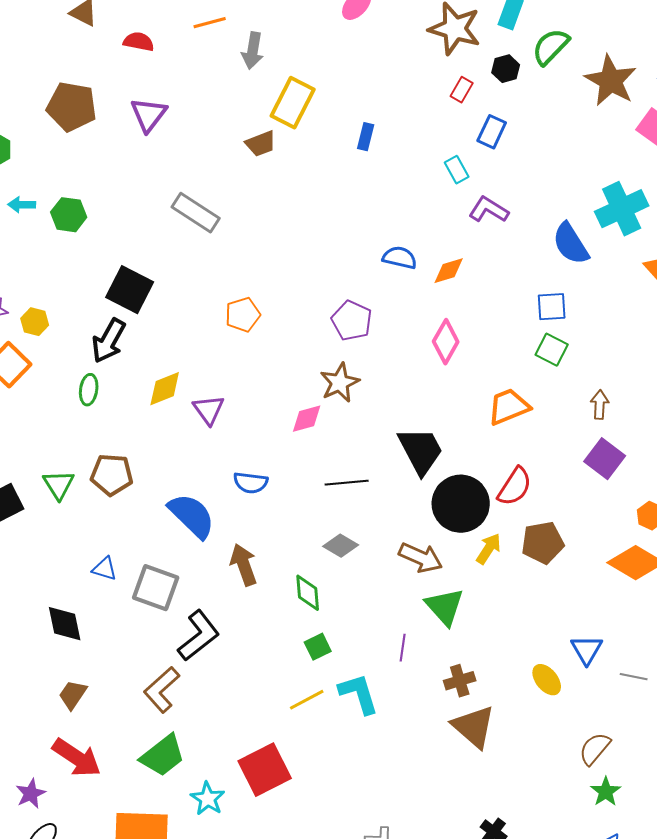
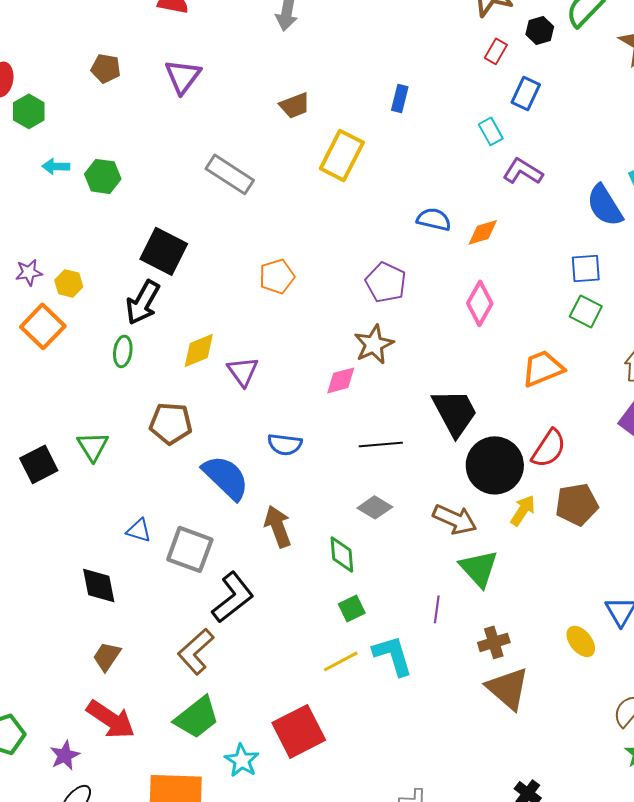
yellow rectangle: (293, 103) -> (342, 155), moved
brown pentagon: (72, 107) -> (106, 68), size x0.6
brown pentagon: (112, 475) -> (171, 423), moved

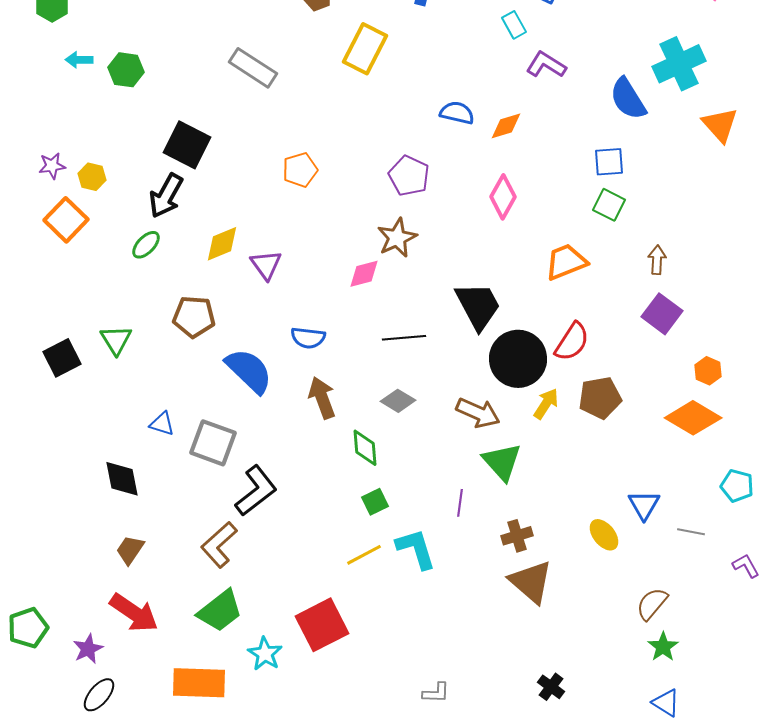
green ellipse: (123, 351) -> (146, 245), turned 36
brown arrow: (278, 526) -> (322, 398), moved

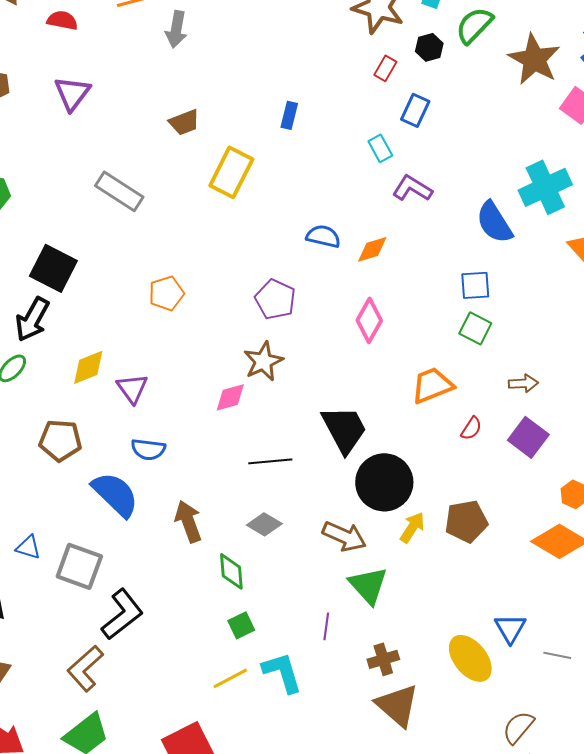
brown arrow: (657, 260) -> (523, 383), turned 84
blue semicircle: (308, 338) -> (148, 449), moved
red semicircle: (572, 342) -> (471, 428), moved, size x0.6
yellow ellipse: (604, 535) -> (470, 658), size x1.5

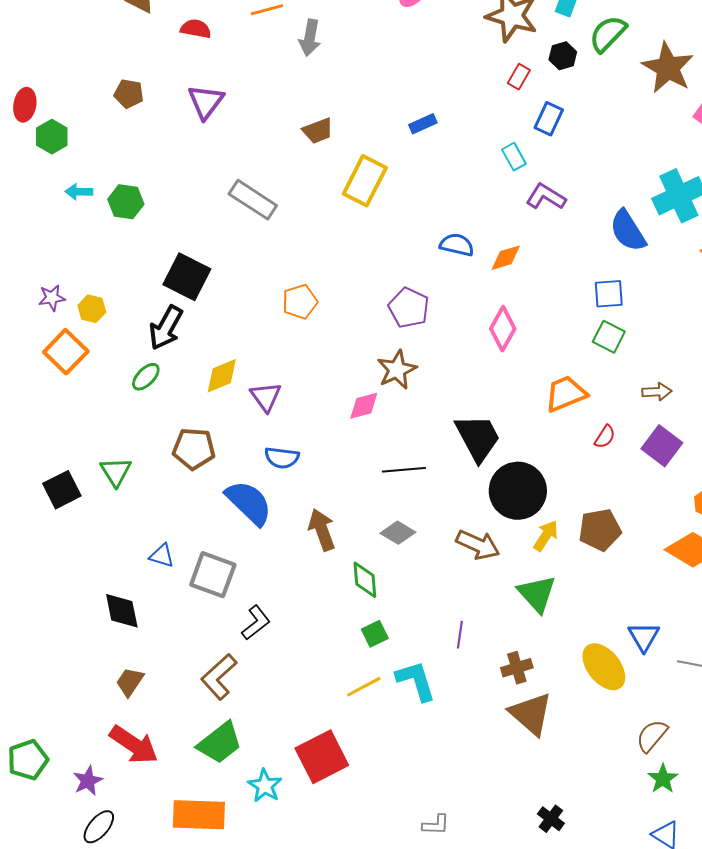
blue rectangle: (289, 115) -> (423, 124), turned 52
green triangle: (368, 585) -> (537, 594), moved
black L-shape: (122, 614) -> (256, 623), size x0.7

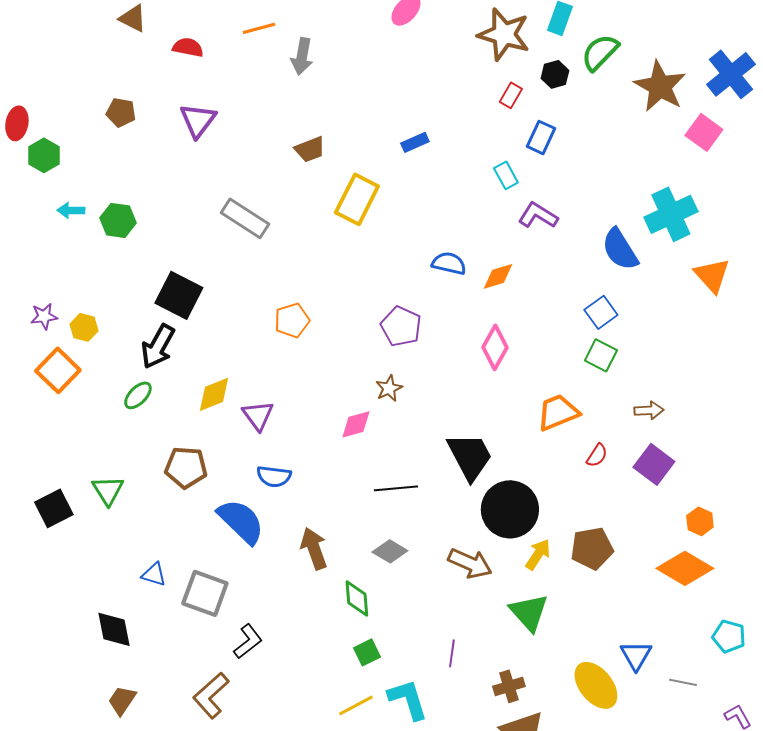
blue square: (609, 294) -> (601, 312), turned -32
brown star: (397, 370) -> (389, 388), size x0.7

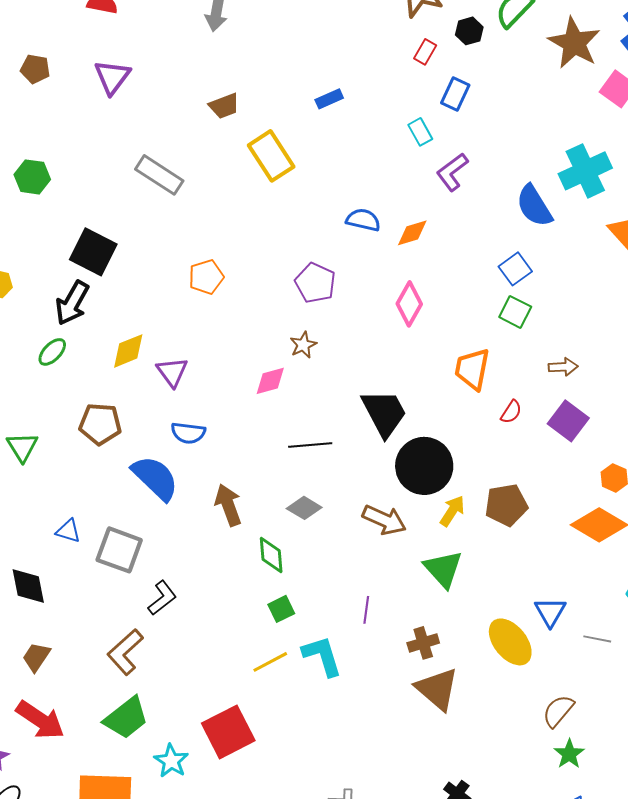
yellow rectangle: (357, 199) -> (271, 156), turned -60
purple L-shape: (538, 215) -> (452, 172), turned -69
orange trapezoid: (558, 412) -> (472, 369), turned -57

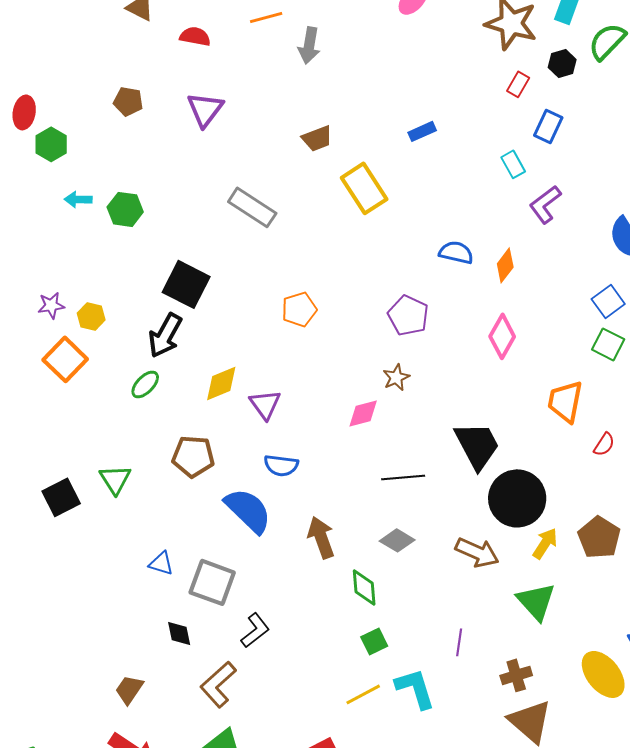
orange diamond: (412, 233) -> (505, 265), turned -36
brown pentagon: (506, 505) -> (599, 537), turned -30
black diamond: (28, 586) -> (179, 633), moved, size x0.7

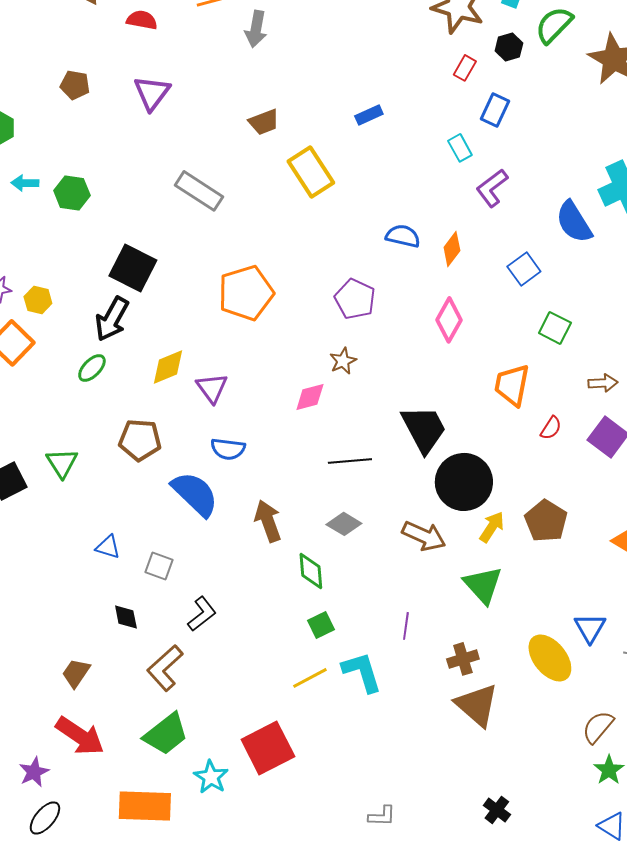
blue square: (608, 301) -> (524, 269), moved
orange pentagon: (299, 309) -> (246, 293), size x1.6
gray square: (212, 582) -> (159, 566), size x0.6

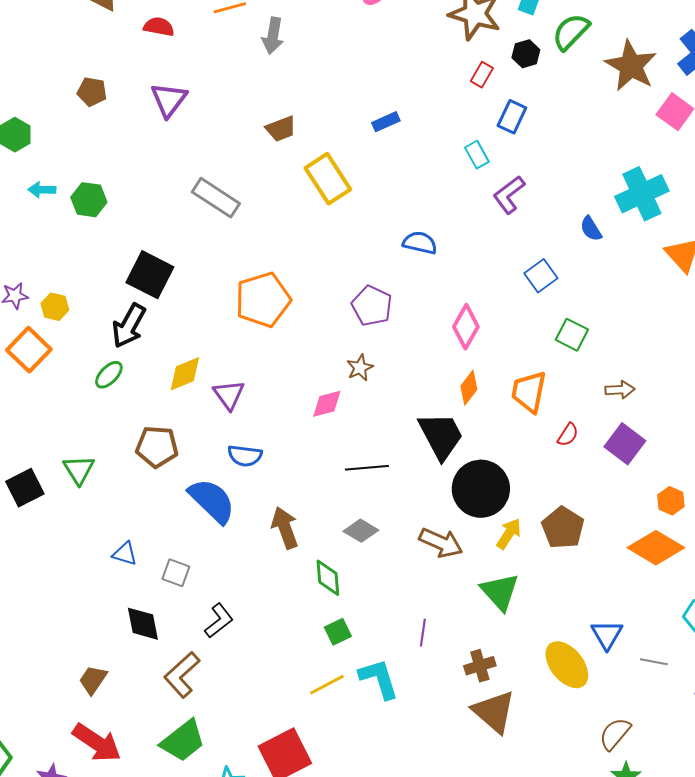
blue semicircle: (574, 222) -> (591, 229), size x0.6
orange diamond: (452, 249) -> (469, 388), moved
black diamond: (126, 617) -> (143, 624), size x1.4

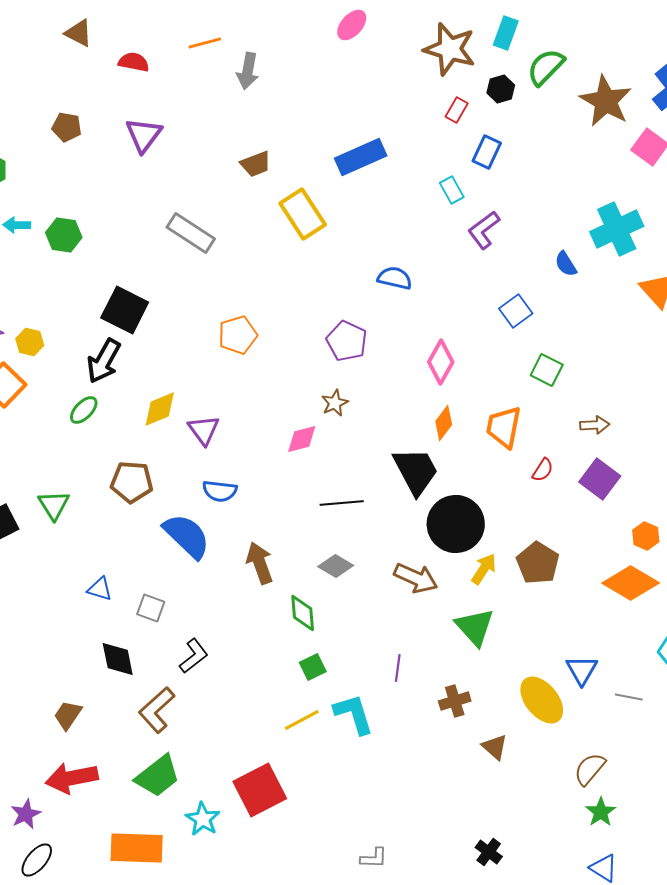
blue rectangle: (386, 122) -> (361, 157), size x1.8
orange pentagon: (263, 300) -> (238, 335), size x0.7
brown triangle: (494, 712) -> (495, 747), moved, size x0.6
red arrow: (97, 743) -> (72, 778), turned 135

